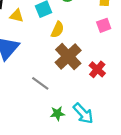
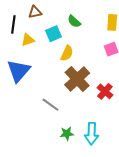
yellow triangle: (17, 16) -> (28, 40), turned -32
cyan arrow: (83, 113) -> (92, 134), turned 45

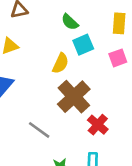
cyan square: (54, 34) -> (83, 45), moved
red cross: (105, 91) -> (98, 125), moved

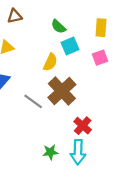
red cross: (98, 125) -> (83, 126), moved
gray line: (39, 130) -> (33, 101), moved

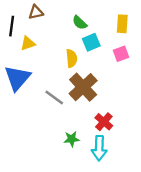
yellow semicircle: (50, 62) -> (72, 58), turned -30
green star: (50, 152) -> (72, 139), moved

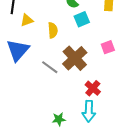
pink square: (121, 54) -> (108, 47), moved
yellow semicircle: (72, 58) -> (53, 30), moved
green star: (72, 139) -> (59, 119), moved

